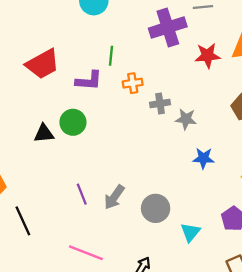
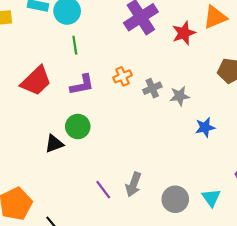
green line: (111, 56) -> (75, 45), moved
gray circle: (156, 208) -> (175, 199), moved

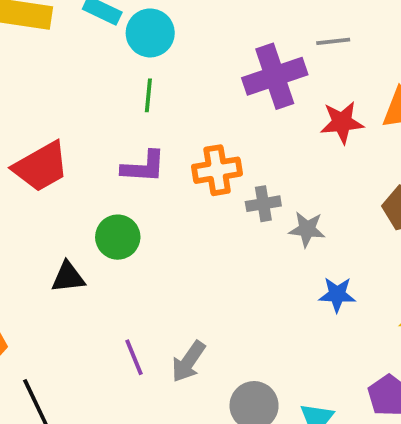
orange cross: (122, 76) -> (217, 170), size x1.4
red trapezoid: (36, 81) -> (41, 167), moved
black triangle: (54, 144) -> (68, 277), moved

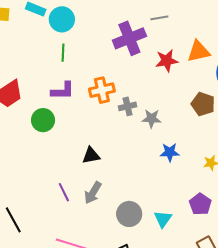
green circle: (118, 237) -> (43, 120), moved
black triangle: (68, 277) -> (91, 155), moved

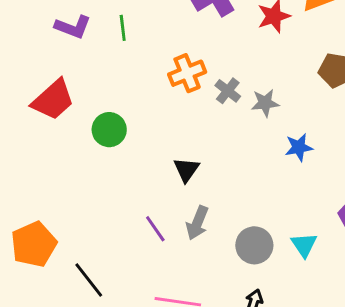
purple L-shape: (63, 91) -> (73, 27), moved, turned 30
gray cross: (128, 106) -> (228, 91), turned -30
black triangle: (91, 155) -> (186, 170), turned -36

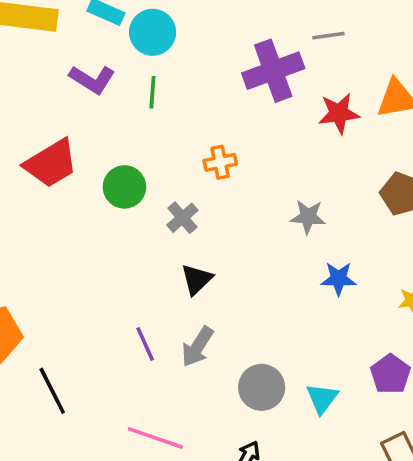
orange cross: (187, 73) -> (220, 162), size x0.7
gray cross: (228, 91) -> (182, 218), moved
green circle: (109, 130) -> (124, 187), moved

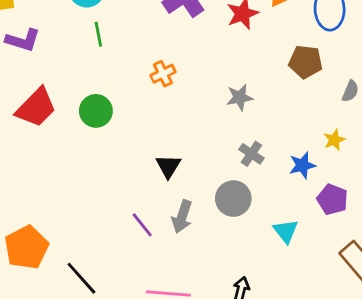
purple L-shape: (92, 79) -> (23, 40), moved
gray cross: (182, 218) -> (251, 154), moved
blue star: (339, 279) -> (302, 165), moved
gray circle: (262, 387) -> (233, 199), moved

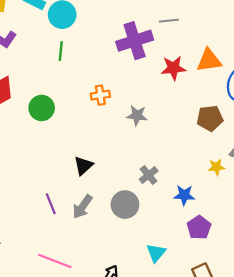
brown pentagon: (306, 62) -> (210, 118), turned -30
gray star: (240, 97) -> (137, 115), moved
yellow star: (334, 140) -> (216, 167), moved
cyan triangle: (286, 231) -> (156, 253), moved

